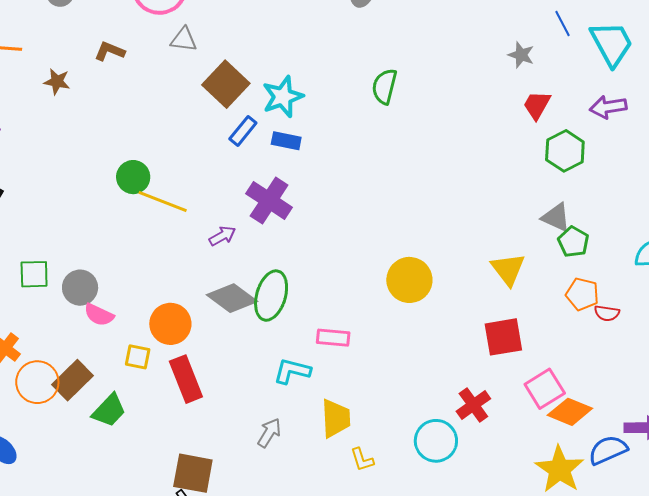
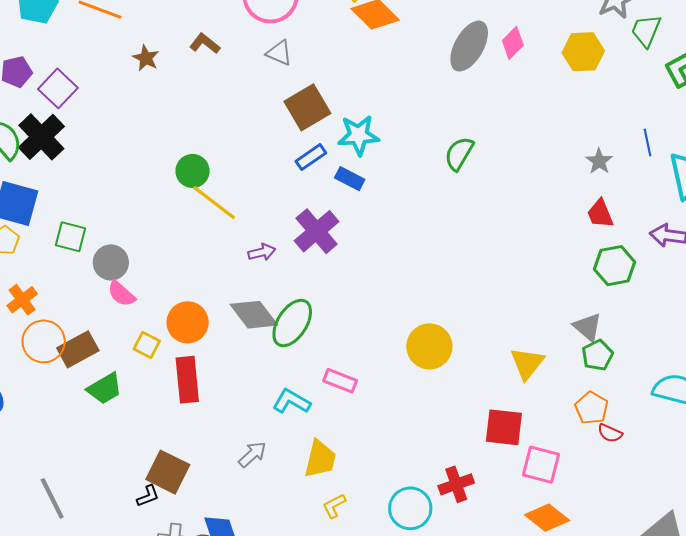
red trapezoid: (537, 105) -> (600, 214), turned -68
pink square: (545, 389) -> (541, 465), moved, turned 30
yellow L-shape: (362, 460) -> (334, 506), turned 64

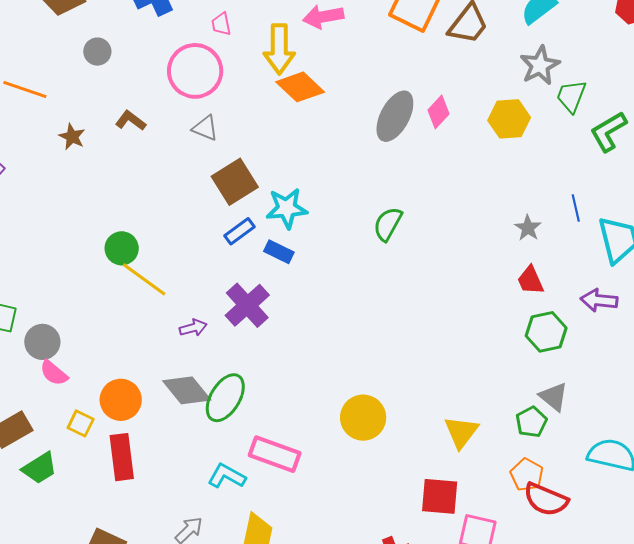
gray triangle: (588, 327) -> (554, 397), moved
pink rectangle: (340, 381) -> (275, 454), size x1.5
red semicircle: (610, 433) -> (546, 499), size x1.8

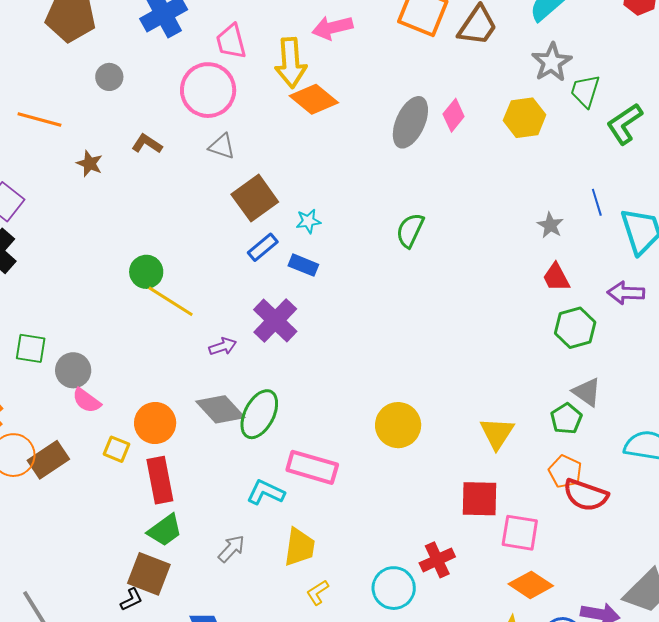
pink trapezoid: (221, 24) -> (231, 42), size x1.5
cyan star: (287, 208) -> (308, 221), size x0.6
green trapezoid: (40, 468) -> (165, 530), moved

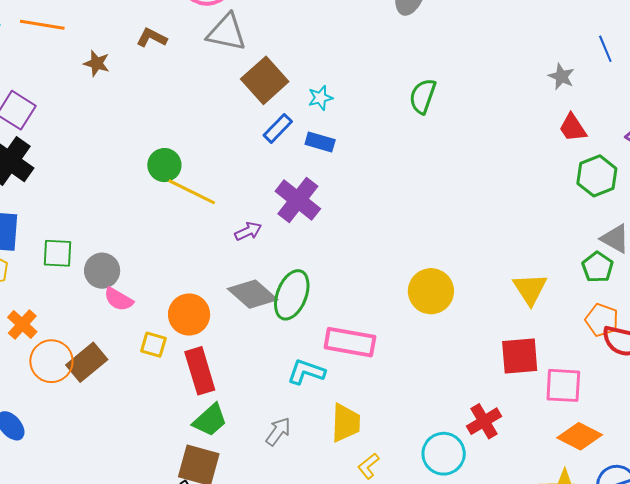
gray triangle: (222, 146) -> (227, 32), size x1.5

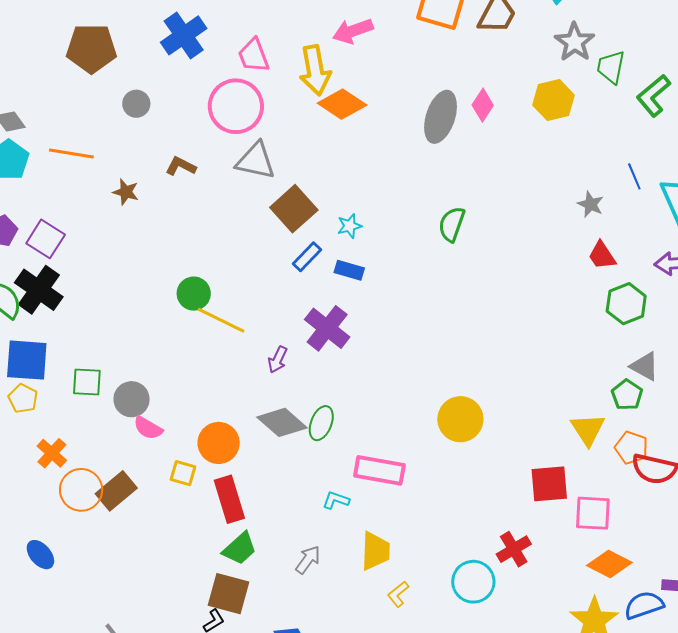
purple arrow: (248, 231) -> (278, 360), turned 140
yellow triangle: (530, 289) -> (588, 429), moved
green ellipse: (292, 295) -> (321, 423), size x0.7
cyan L-shape: (306, 372) -> (336, 500), size x0.7

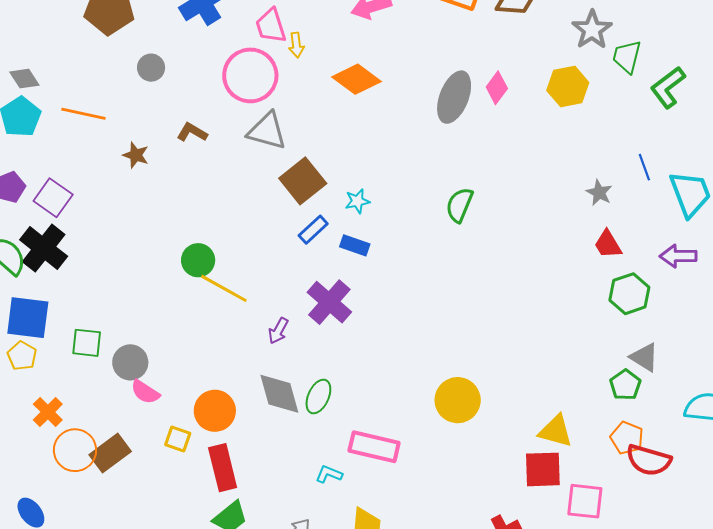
yellow arrow: (315, 70) -> (296, 45), moved, size x0.5
gray diamond: (282, 422) -> (279, 394), turned 30
yellow triangle: (588, 429) -> (556, 431), moved, turned -45

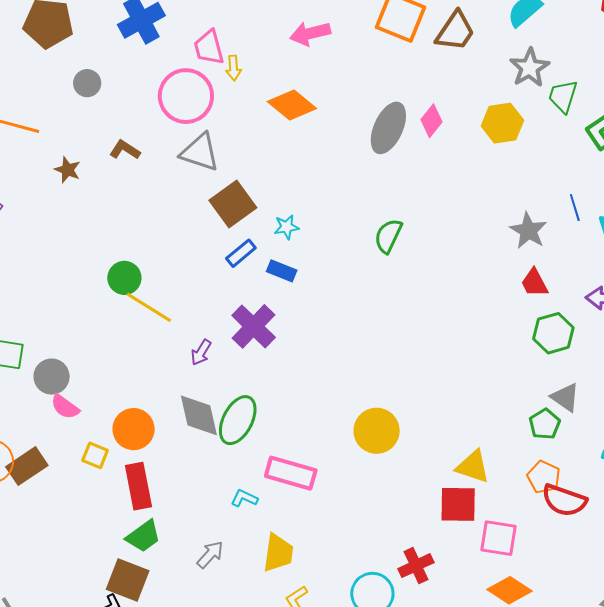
gray star: (599, 193) -> (528, 231), size x1.4
green ellipse: (318, 397) -> (238, 420), size x1.4

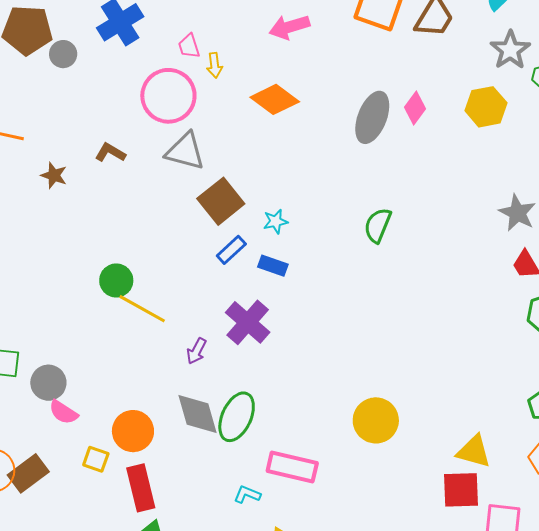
pink trapezoid: (209, 47) -> (189, 46), size x0.7
gray circle: (87, 83) -> (63, 54), moved

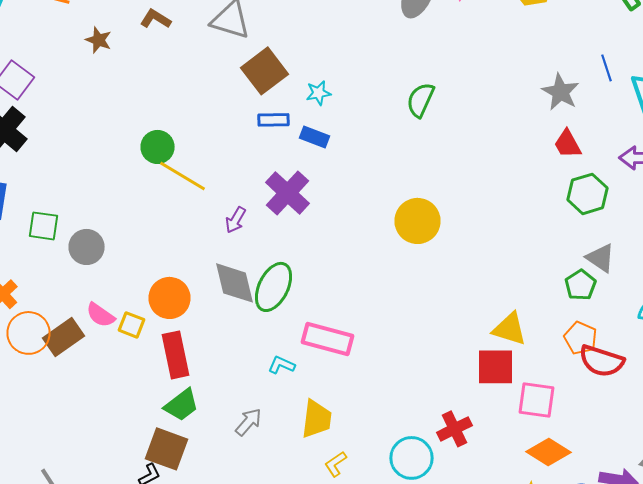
blue rectangle: (231, 250) -> (274, 120), turned 40
pink semicircle: (63, 412) -> (100, 315), moved
yellow circle: (376, 420) -> (418, 221), moved

